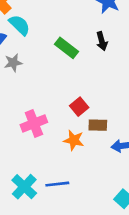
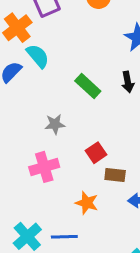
gray star: (13, 63) -> (55, 124), moved
orange star: (74, 140) -> (87, 203), moved

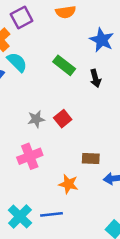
green rectangle: (88, 86) -> (64, 65), moved
red square: (96, 153) -> (63, 119), moved

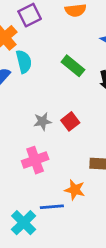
cyan semicircle: (17, 62) -> (24, 62), turned 30
blue line: (51, 214) -> (52, 207), moved

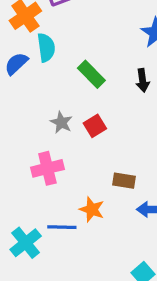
green rectangle: (73, 66) -> (91, 74), moved
gray star: (43, 121) -> (61, 122), turned 30

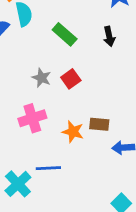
orange star: (92, 209) -> (73, 132), moved

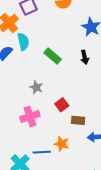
red square: (71, 79) -> (62, 105), moved
orange star: (73, 132) -> (62, 144), moved

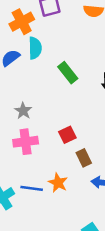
gray star: (36, 87) -> (23, 111), moved
brown rectangle: (78, 120) -> (84, 158), turned 48

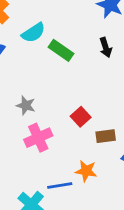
cyan semicircle: (35, 48) -> (33, 33), moved, turned 75
brown rectangle: (84, 158) -> (106, 136), turned -54

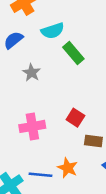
gray star: (26, 105) -> (31, 73), moved
red square: (81, 117) -> (75, 118), turned -30

